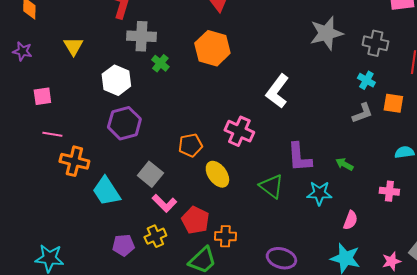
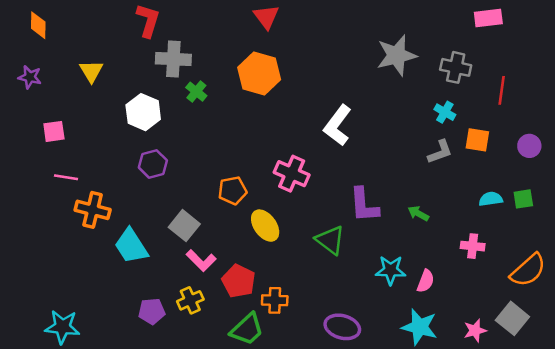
purple hexagon: (124, 123) -> (153, 164), size x0.7
cyan star: (319, 193) -> (391, 270), moved

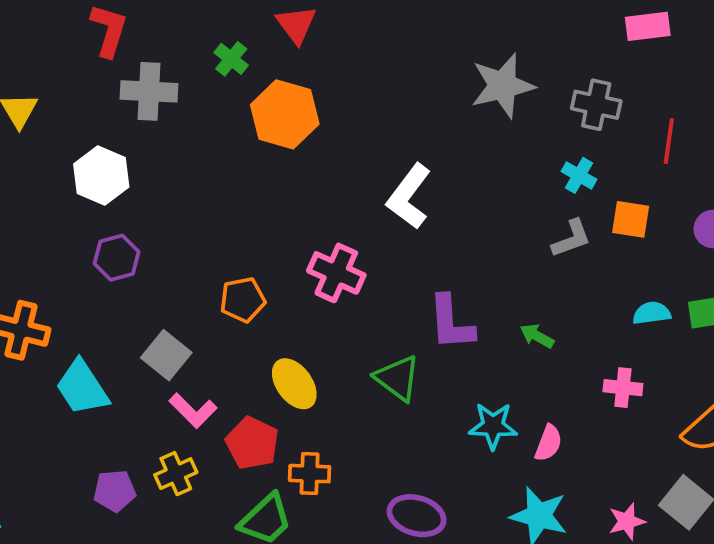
green cross: (196, 92) -> (231, 59), moved
yellow ellipse: (265, 226) -> (294, 384), moved

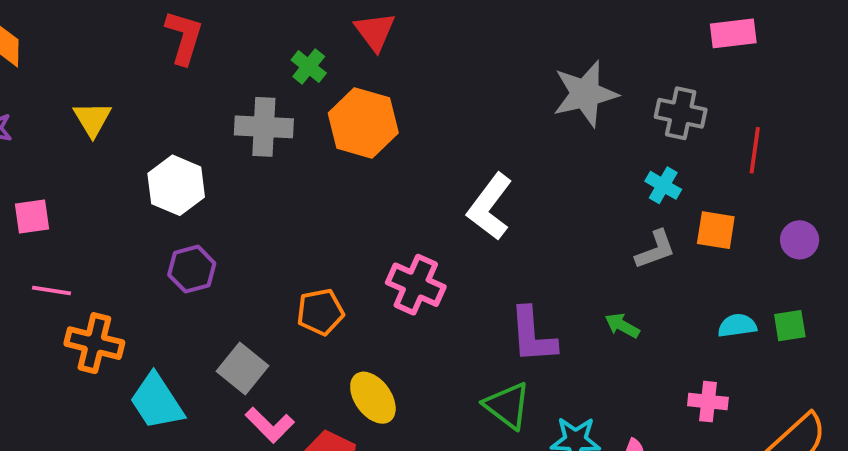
gray cross: (149, 91) -> (264, 127), moved
green arrow: (537, 336) -> (622, 326), moved
green triangle: (397, 378) -> (507, 405), moved

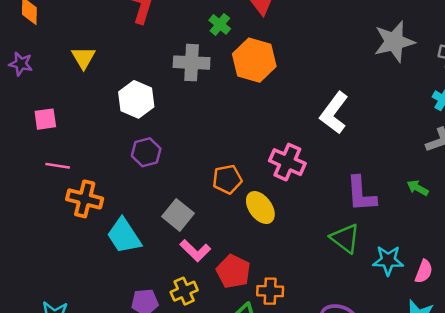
yellow ellipse: (373, 398) -> (260, 208), moved

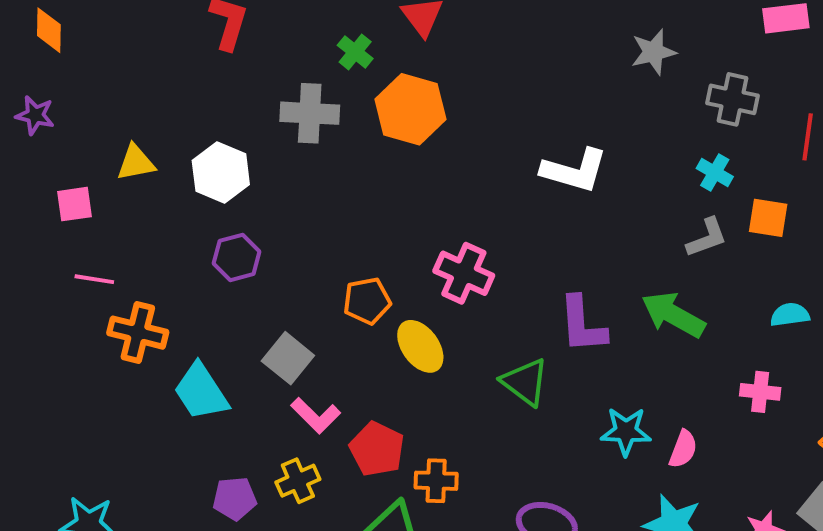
gray star: (394, 42) -> (653, 52), moved, size x0.7
yellow triangle: (83, 58) -> (136, 163), moved, turned 50
white L-shape: (334, 113) -> (574, 170), moved, turned -111
green arrow: (418, 188) -> (673, 315), size x1.8
green triangle: (345, 238) -> (525, 382), moved

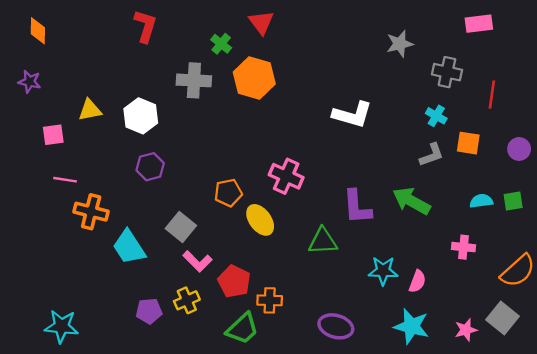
green triangle: (525, 382) -> (323, 241), turned -40

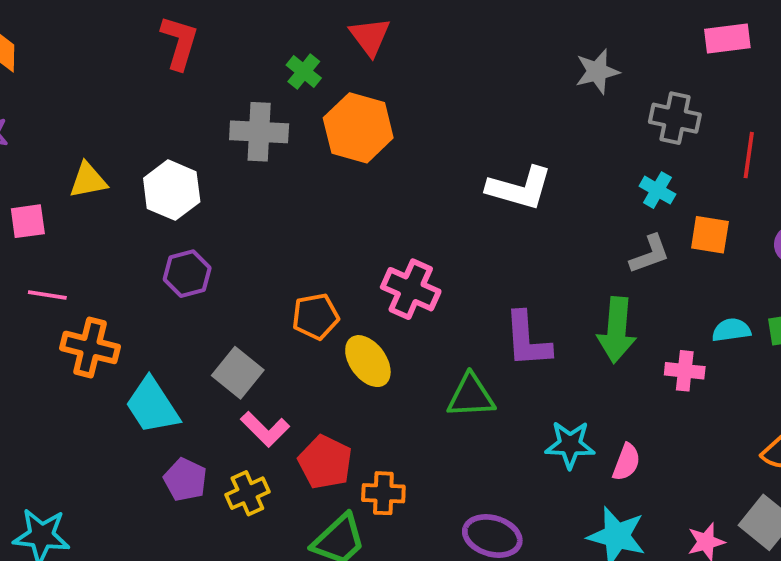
green arrow: (411, 201) -> (617, 330), turned -114
pink cross: (464, 247) -> (685, 371), moved
purple pentagon: (149, 311) -> (185, 480), moved, turned 30

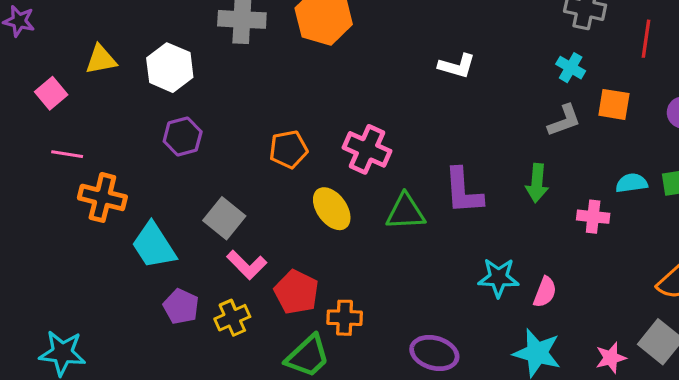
white L-shape: (519, 188) -> (457, 66), size x0.7
pink square: (28, 221) -> (51, 93), turned -32
orange pentagon: (315, 316) -> (288, 149), moved
green arrow: (617, 330) -> (537, 183), size x0.7
green triangle: (471, 396) -> (405, 212), moved

